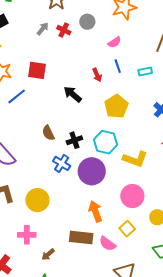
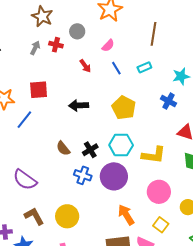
red arrow: (97, 75) -> (85, 66), moved
black arrow: (73, 94) -> (79, 105), turned -30

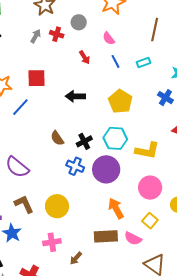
pink semicircle: (108, 46) -> (109, 38), turned 96

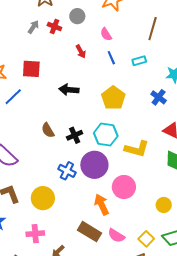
blue cross: (75, 166) -> (67, 171), moved
pink circle: (150, 188) -> (124, 187), moved
yellow square: (150, 221) -> (146, 239), moved
brown rectangle: (106, 236) -> (90, 232), turned 30

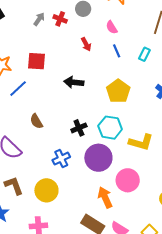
cyan rectangle: (139, 61) -> (144, 54), turned -48
brown semicircle: (48, 130) -> (36, 121), moved
blue cross: (67, 171) -> (61, 159), moved, turned 36

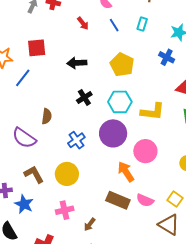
brown semicircle: (36, 121) -> (47, 116), moved, turned -133
black cross: (79, 128) -> (84, 97), moved

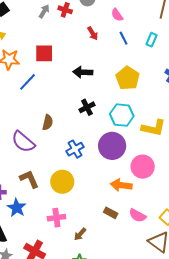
orange arrow: (126, 172) -> (121, 185), turned -55
brown rectangle: (118, 200) -> (111, 213), size x0.6

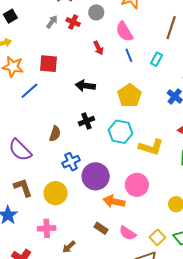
pink semicircle: (117, 15) -> (124, 32), size x1.5
brown semicircle: (48, 122) -> (55, 134), moved
purple circle: (112, 146) -> (96, 176), moved

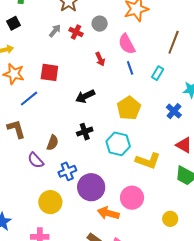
black arrow: (85, 86) -> (85, 96), turned -36
purple semicircle: (20, 150) -> (36, 160), moved, size x0.7
brown L-shape: (23, 188) -> (16, 129), moved

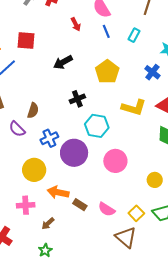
black cross: (85, 132) -> (77, 99), moved
cyan hexagon: (118, 144) -> (97, 126), moved
yellow L-shape: (148, 161) -> (134, 107), moved
orange arrow: (108, 213) -> (58, 192), moved

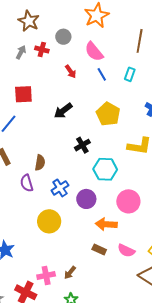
purple semicircle: (17, 129) -> (27, 183), turned 36
purple circle: (74, 153) -> (86, 199), size x0.7
orange arrow: (58, 192) -> (106, 224), moved
pink cross: (26, 205) -> (46, 275), moved

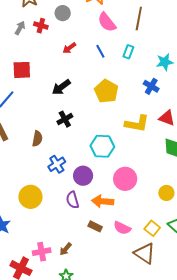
pink semicircle: (94, 52) -> (107, 22), moved
red arrow: (71, 71) -> (69, 48), turned 88
black cross: (82, 145) -> (65, 119), moved
purple semicircle: (27, 183) -> (73, 200), moved
yellow circle: (49, 221) -> (30, 197), moved

